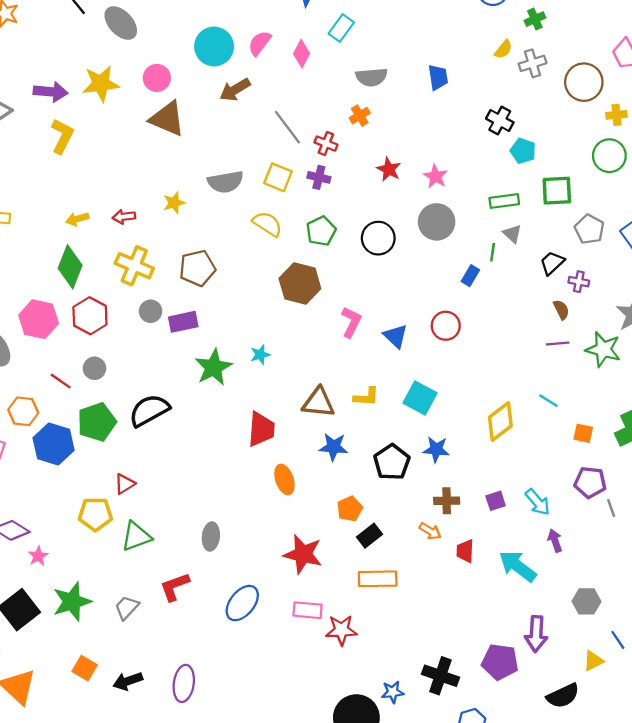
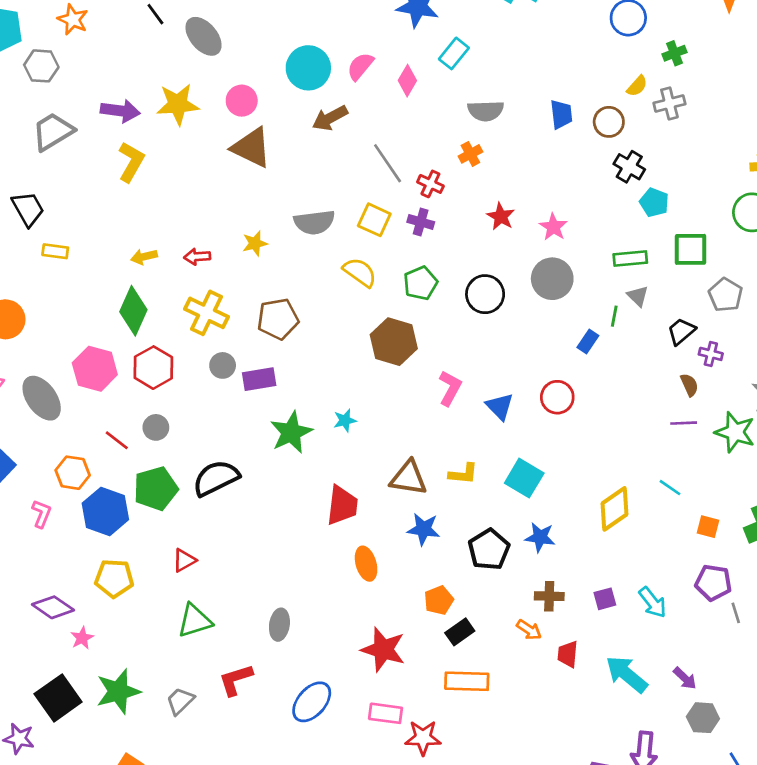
brown circle: (584, 82) -> (609, 122), moved, size x0.7
yellow pentagon: (95, 514) -> (114, 578), moved
purple arrow: (555, 541) -> (685, 678), moved, turned 150

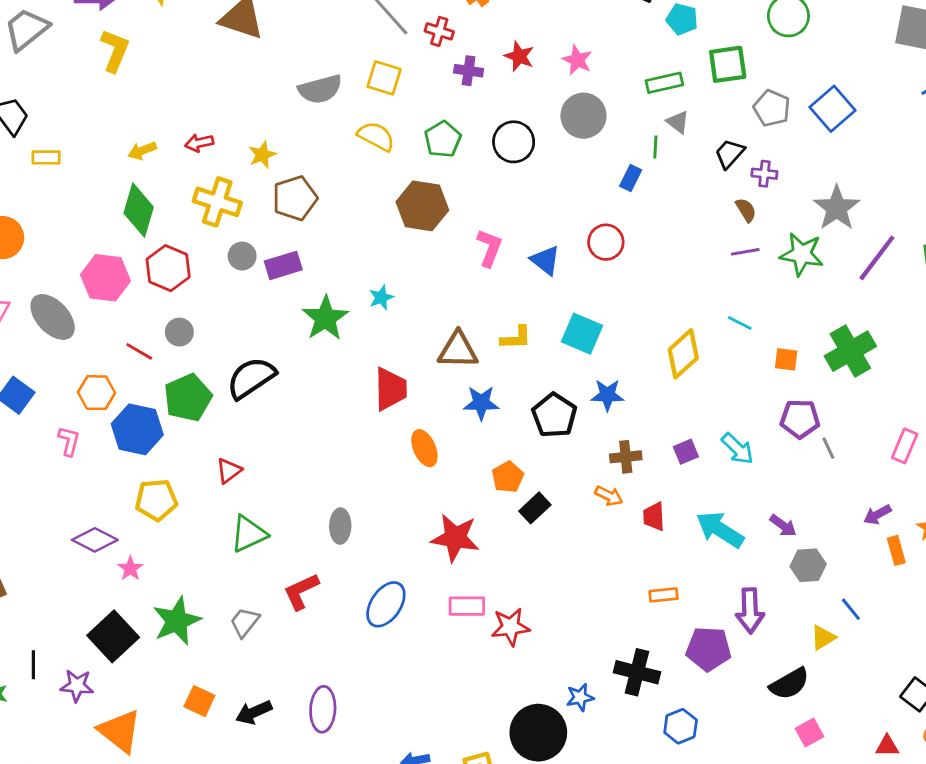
purple cross: (421, 222) -> (469, 71), moved
yellow star: (255, 243) -> (262, 155), moved
orange rectangle: (467, 681) -> (664, 595), moved, size x0.6

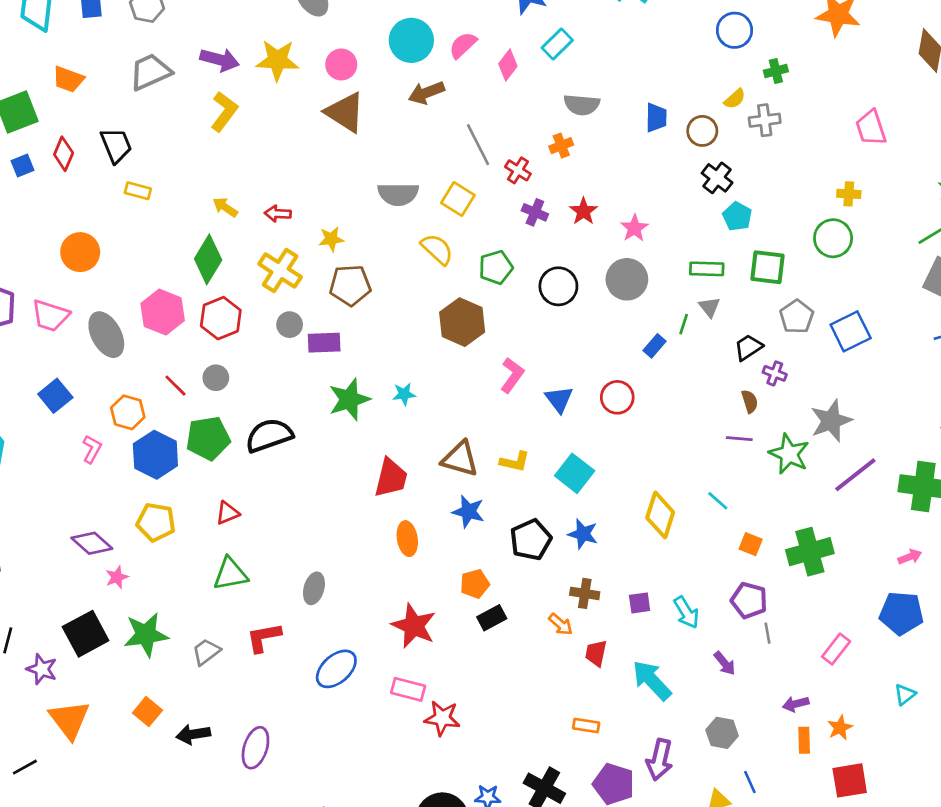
yellow arrow: (142, 151) -> (225, 207), turned 40
yellow diamond: (683, 354) -> (660, 515), turned -45
purple arrow: (783, 526) -> (725, 663), moved

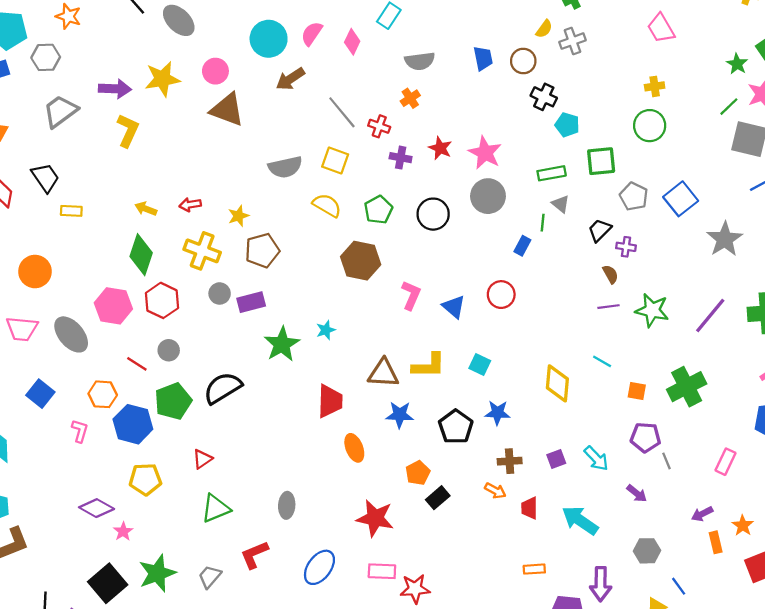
pink star: (634, 228) -> (485, 153), size x1.4
gray star: (831, 421) -> (725, 239), moved
yellow L-shape: (515, 462) -> (429, 366), size x1.4
cyan square: (575, 473) -> (480, 364), size x0.7

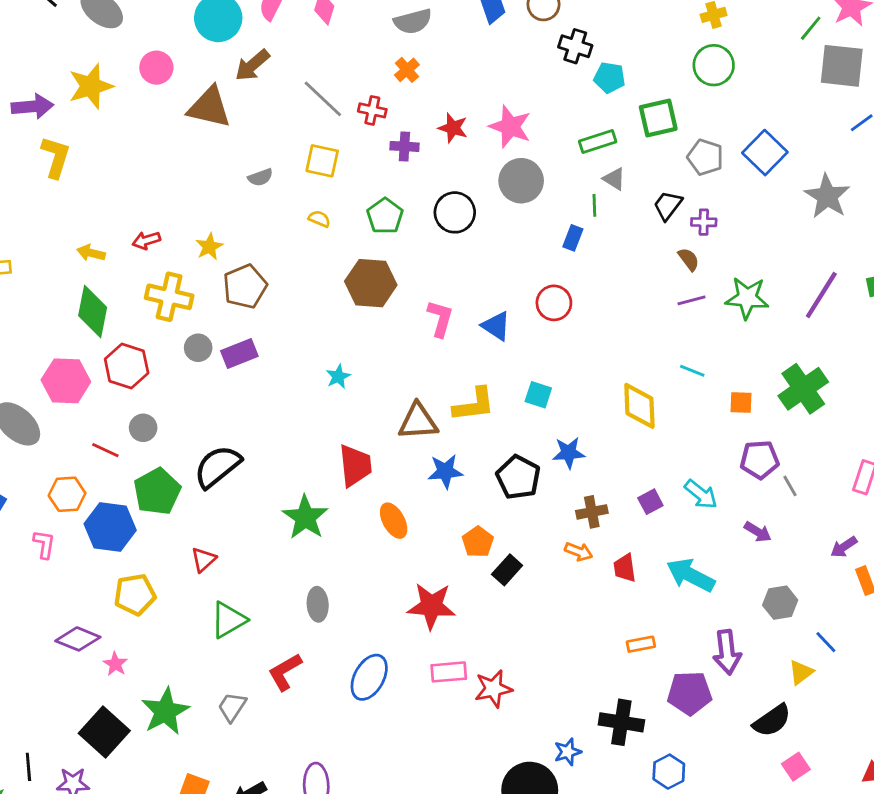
brown triangle: (227, 110) -> (209, 107), moved
gray semicircle: (285, 167) -> (260, 177), size x0.6
yellow semicircle: (327, 205) -> (319, 219), size x0.6
green star: (282, 344) -> (305, 517), moved

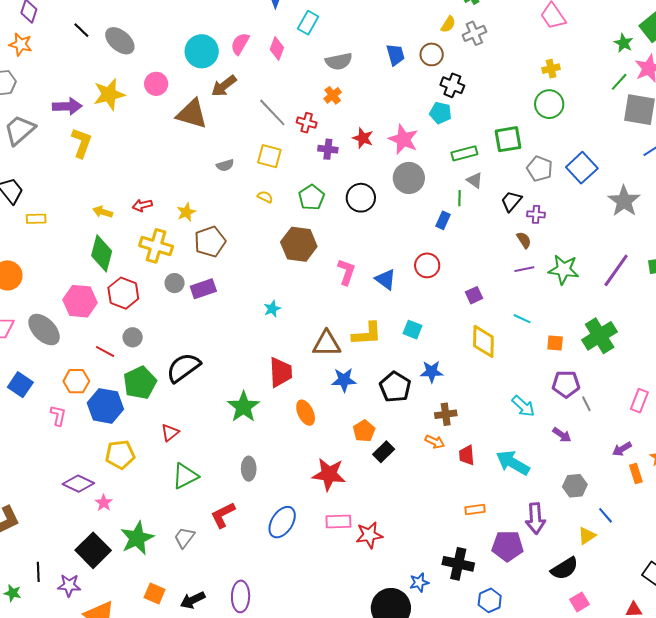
cyan pentagon: (609, 78) -> (440, 113), moved
purple square: (650, 502) -> (474, 295), moved

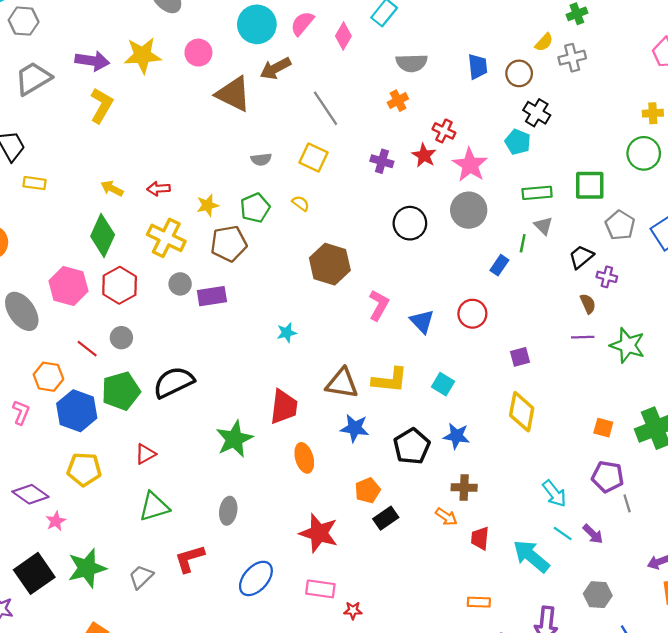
red cross: (307, 123) -> (444, 131), moved
green pentagon: (311, 197) -> (255, 208), moved
cyan line: (522, 319) -> (563, 533), moved
red star: (369, 535) -> (353, 610), size x0.6

